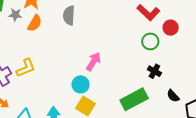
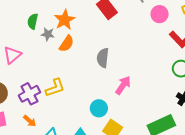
gray semicircle: (69, 15) -> (103, 58), moved
cyan circle: (81, 84) -> (99, 108), moved

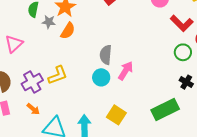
gray semicircle: (103, 58) -> (106, 55), moved
cyan circle: (99, 108) -> (101, 77), moved

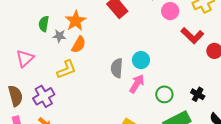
green circle: (183, 52) -> (164, 94), moved
yellow L-shape: (58, 75) -> (67, 69), moved
cyan circle: (101, 77) -> (141, 60), moved

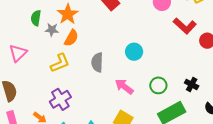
gray semicircle: (117, 68) -> (97, 62), moved
pink arrow: (137, 84) -> (124, 87), moved, turned -84
purple cross: (44, 96) -> (60, 99), moved

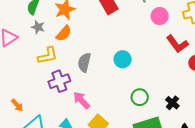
gray star: (52, 30) -> (38, 27), moved
pink arrow: (124, 87) -> (81, 100), moved
purple cross: (60, 99) -> (59, 81), moved

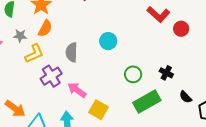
gray star: (38, 27) -> (20, 36), moved
orange arrow: (17, 105) -> (15, 109), size x1.5

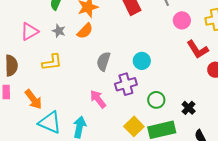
yellow L-shape: (34, 54) -> (52, 62), moved
purple cross: (51, 76) -> (126, 84), moved
yellow square: (98, 110) -> (134, 126), moved

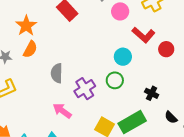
cyan circle: (142, 61) -> (123, 57), moved
green circle: (156, 100) -> (115, 80), moved

